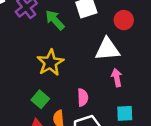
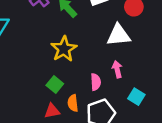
pink arrow: (117, 78) -> (117, 69), moved
cyan square: (125, 113) -> (136, 97), turned 35

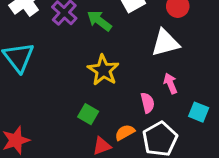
green square: (55, 84) -> (88, 114), moved
orange semicircle: (73, 103) -> (125, 132), turned 77

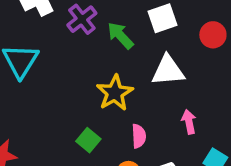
white triangle: (165, 43) -> (168, 70), moved
pink semicircle: (148, 103) -> (139, 136), moved

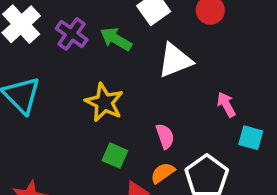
yellow star: (115, 93) -> (104, 102), moved
pink arrow: (189, 122) -> (226, 105), moved

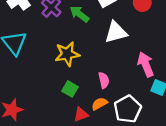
yellow star: (104, 102) -> (67, 54), turned 30
pink arrow: (226, 105) -> (146, 64), size x1.5

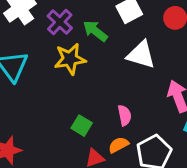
white triangle: (116, 32) -> (141, 55), turned 30
yellow star: (67, 54) -> (70, 59), moved

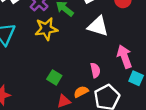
pink semicircle: (125, 115) -> (95, 70), moved

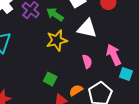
yellow star: (46, 29) -> (57, 40), moved
pink semicircle: (95, 70) -> (87, 61), moved

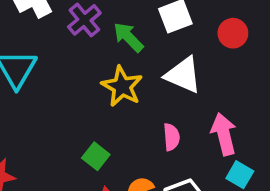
yellow star: (57, 40) -> (122, 86), turned 30

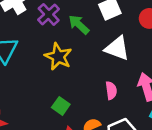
yellow star: (122, 86) -> (58, 57), moved

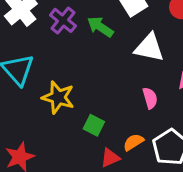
yellow star: (58, 57) -> (58, 97), moved

